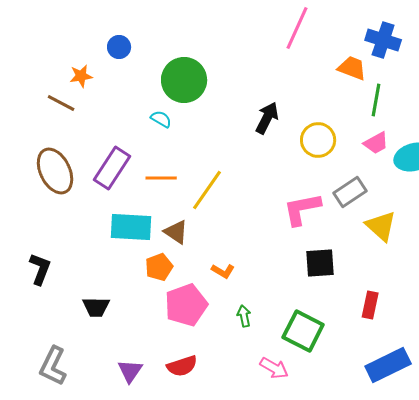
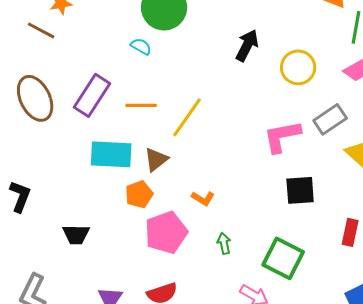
brown triangle: (176, 232) -> (156, 159), turned 48

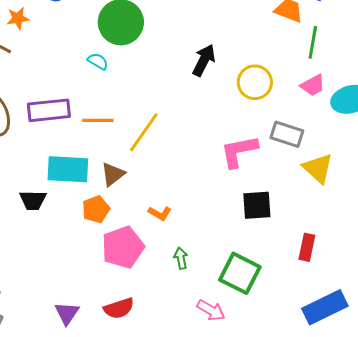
purple rectangle: (92, 95) -> (49, 110), turned 51
gray rectangle: (330, 119) -> (287, 134), turned 52
black trapezoid: (76, 234) -> (33, 200), moved

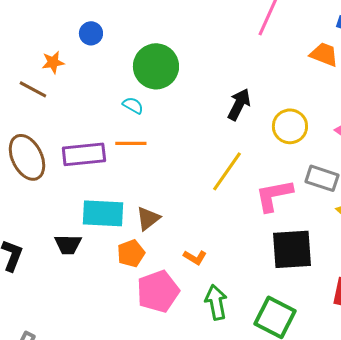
orange line: (98, 120) -> (131, 143), moved
yellow line: (144, 132) -> (227, 171), moved
black square: (257, 205) -> (292, 249), size x1.4
green arrow: (181, 258) -> (216, 302), size x1.6

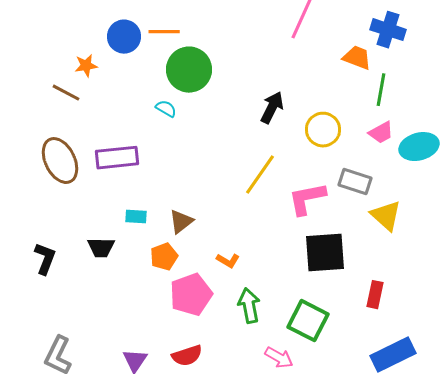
blue circle: (91, 33) -> (124, 37), size x1.4
orange line: (131, 143) -> (164, 32), moved
cyan rectangle: (103, 213) -> (136, 217), size x0.5

